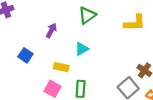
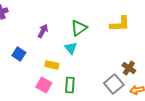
green triangle: (87, 15) -> (79, 28), moved
cyan triangle: (82, 49) -> (71, 48), turned -40

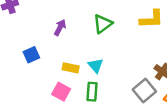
cyan triangle: (71, 48) -> (96, 66), moved
blue square: (19, 54) -> (31, 55), turned 32

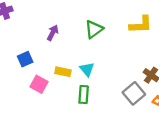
pink square: (61, 92) -> (39, 84), moved

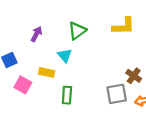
cyan triangle: (87, 69) -> (65, 55), moved
gray square: (134, 93) -> (117, 94), turned 30

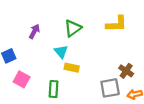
yellow rectangle: (47, 72) -> (72, 68), moved
green rectangle: (67, 95) -> (54, 89), moved

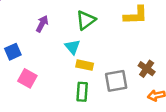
gray square: (110, 88) -> (116, 81), moved
green rectangle: (54, 89) -> (82, 92), moved

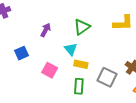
pink square: (27, 78) -> (50, 70), moved
gray square: (116, 81) -> (107, 77), turned 36

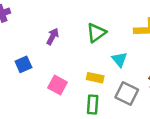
cyan triangle: (71, 49) -> (119, 59), moved

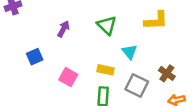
green triangle: (96, 33) -> (107, 25), turned -40

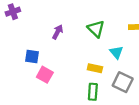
blue square: (35, 57) -> (32, 57), turned 32
pink square: (68, 77) -> (45, 75), moved

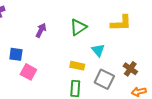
green triangle: (96, 29) -> (78, 27), turned 42

